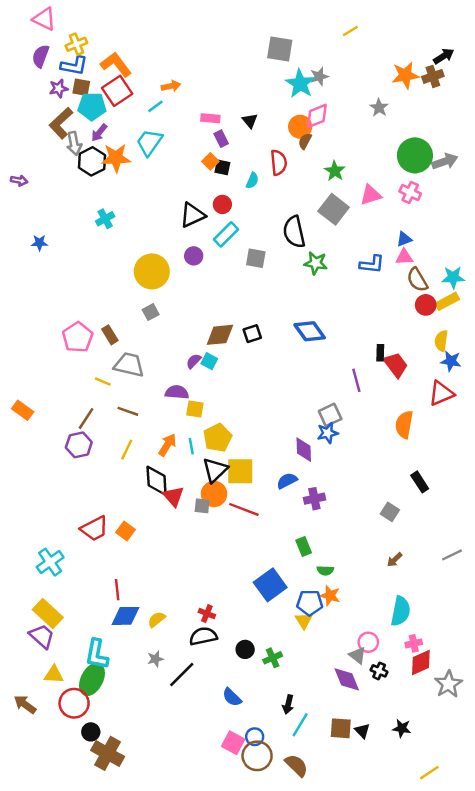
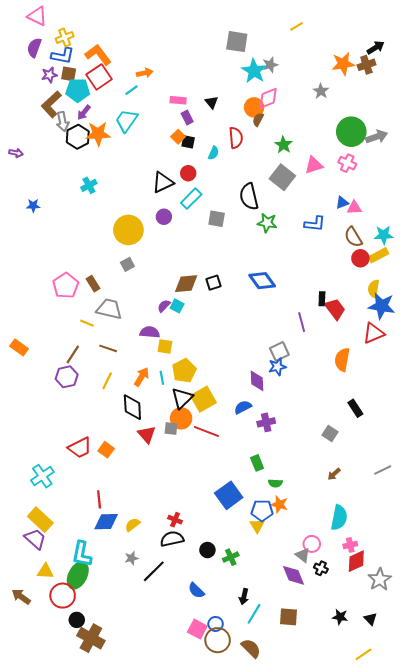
pink triangle: (404, 257) -> (354, 208), moved
blue star: (451, 361) -> (382, 306), size x1.5
yellow square: (240, 471) -> (203, 399), turned -30
red triangle: (173, 496) -> (147, 435), moved
black triangle: (362, 731) -> (371, 619), moved

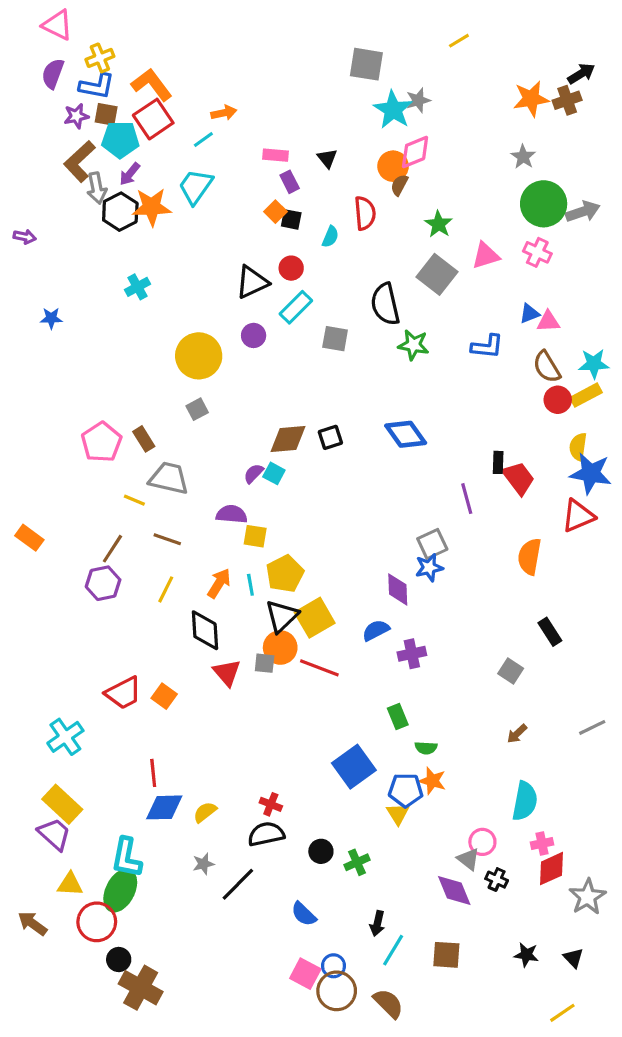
gray star: (321, 91) -> (523, 157), moved

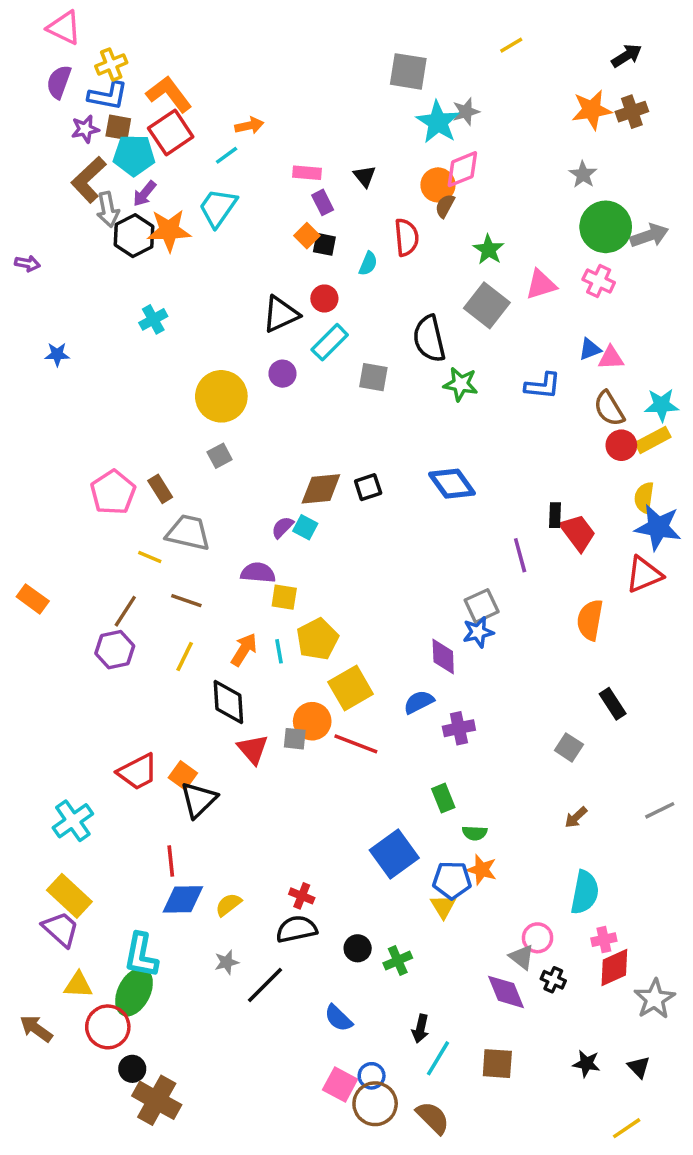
black arrow: (581, 74) -> (627, 56), moved
black triangle: (282, 616) -> (199, 800), moved

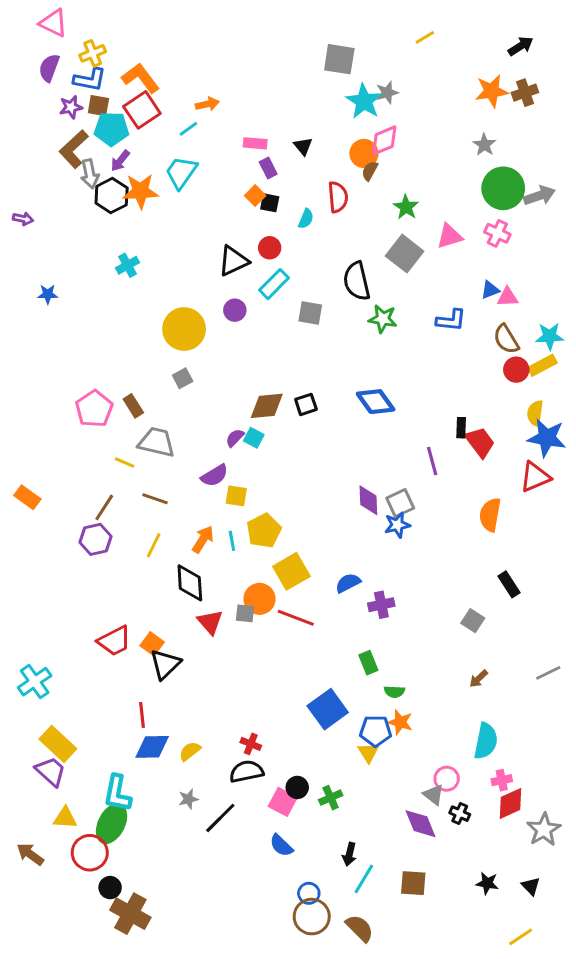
purple semicircle: (258, 573) -> (215, 476), turned 144
purple diamond: (443, 657) -> (368, 500), moved
cyan cross: (73, 821) -> (35, 682), moved
pink square: (340, 1085) -> (283, 802), moved

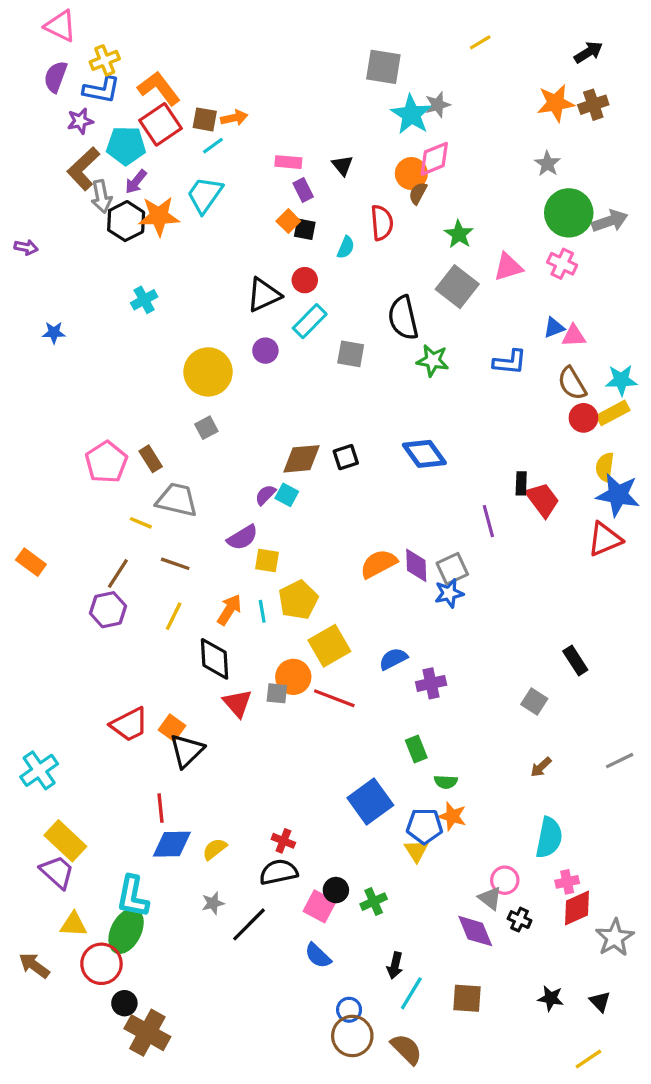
brown square: (98, 106) -> (205, 119), moved
orange semicircle: (490, 515) -> (379, 564), moved, turned 52

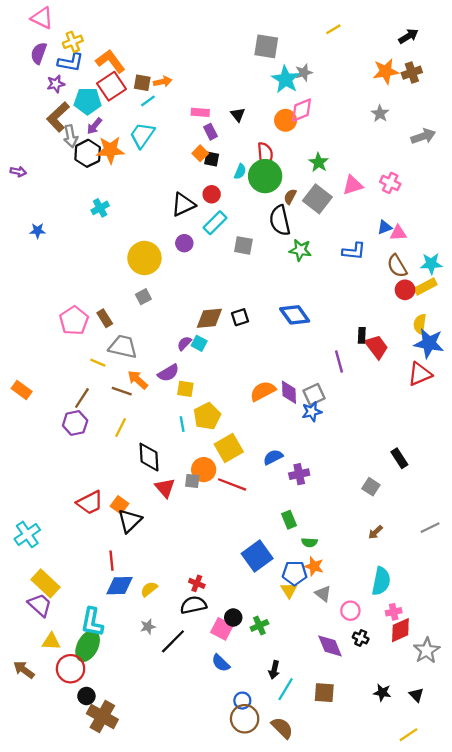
brown semicircle: (418, 193) -> (290, 197), moved
green circle: (569, 213) -> (265, 176), moved
gray arrow: (610, 221) -> (423, 136), moved
orange arrow: (229, 610) -> (138, 380), moved, turned -80
gray triangle: (490, 898) -> (323, 594), moved

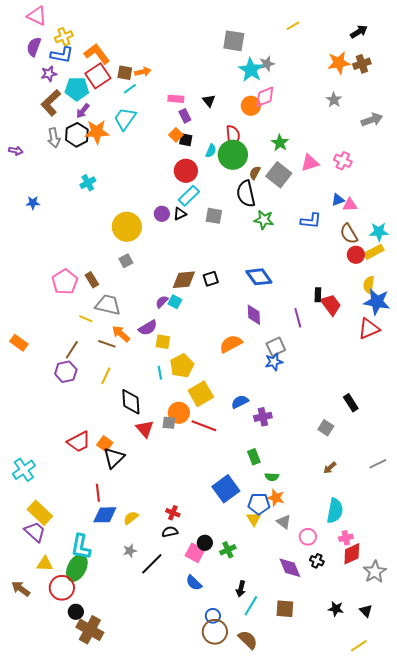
gray arrow: (71, 136) -> (54, 138), moved
red circle: (212, 194) -> (186, 171), size x1.5
black triangle: (183, 205) -> (180, 214), moved, size x0.6
purple diamond: (289, 392) -> (254, 315), moved
black semicircle: (193, 605) -> (170, 532), size x0.7

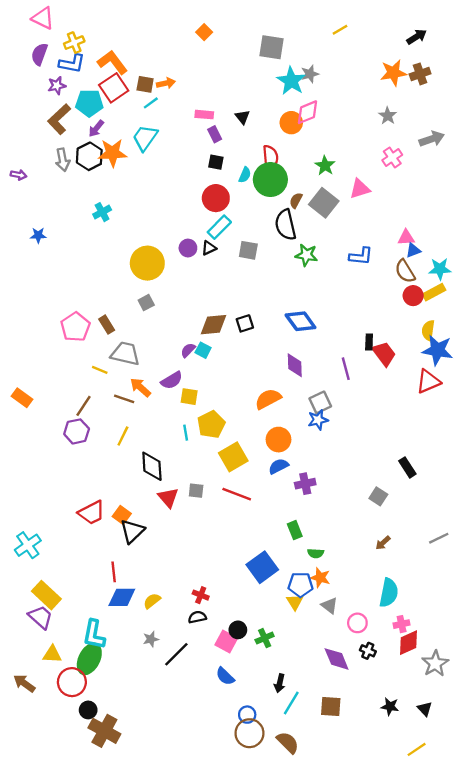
orange square: (176, 135) -> (204, 32), moved
pink cross: (343, 161) -> (392, 157), moved, turned 30
blue triangle: (338, 200) -> (413, 250), moved
orange circle: (179, 413) -> (278, 440), moved

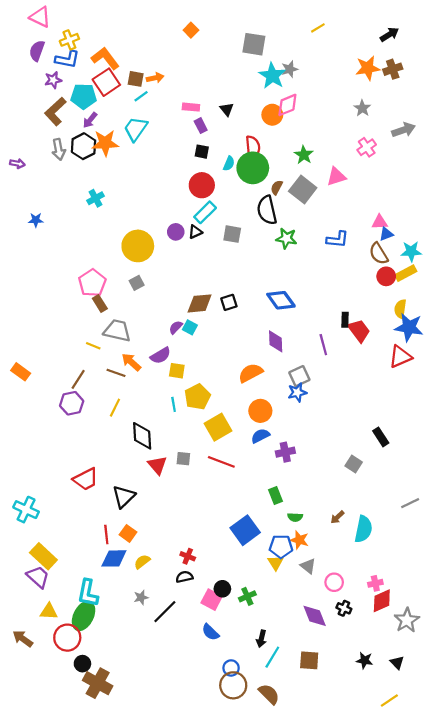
pink pentagon: (75, 327) -> (92, 283), moved
orange square: (122, 515) -> (128, 533), moved
brown arrow: (383, 543) -> (337, 517), moved
cyan cross: (28, 545) -> (26, 510), turned -30
cyan semicircle: (389, 593) -> (363, 529), moved

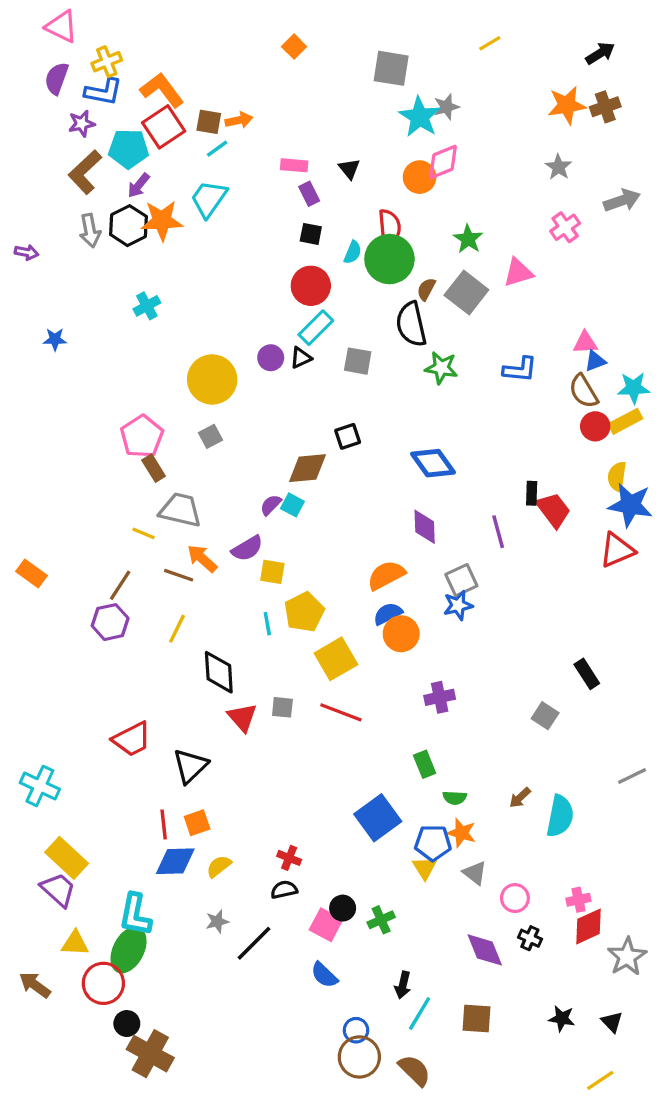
black square: (229, 302) -> (348, 436), moved
blue semicircle: (260, 436) -> (388, 614), moved
orange square: (128, 533) -> (197, 823), turned 35

